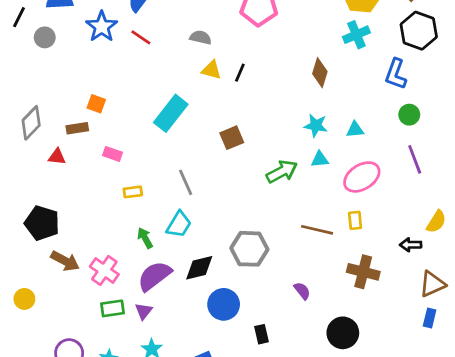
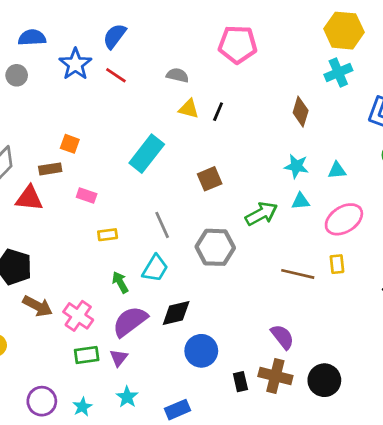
red triangle: (57, 157) -> (29, 198), size x1.5
gray hexagon: (249, 249) -> (215, 247), moved
brown cross: (363, 272) -> (275, 376), moved
purple semicircle: (302, 291) -> (282, 337), size x1.4

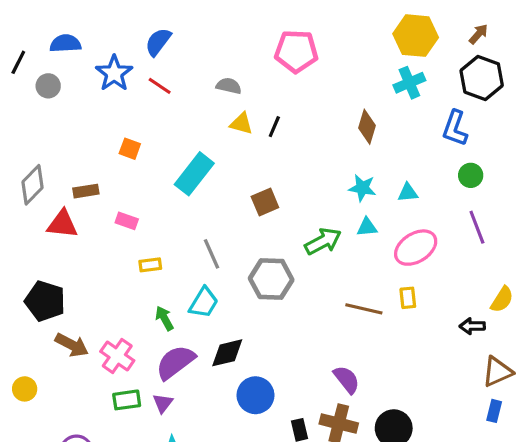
orange square: (70, 144) -> (130, 149), moved

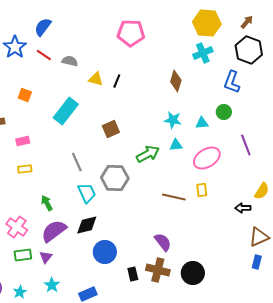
gray semicircle: (229, 86) -> (70, 61), moved
green circle: (471, 175) -> (224, 112), moved
pink rectangle: (127, 221) -> (23, 141), turned -32
yellow rectangle: (150, 265) -> (25, 169), moved
cyan trapezoid: (204, 303) -> (87, 193), moved, turned -55

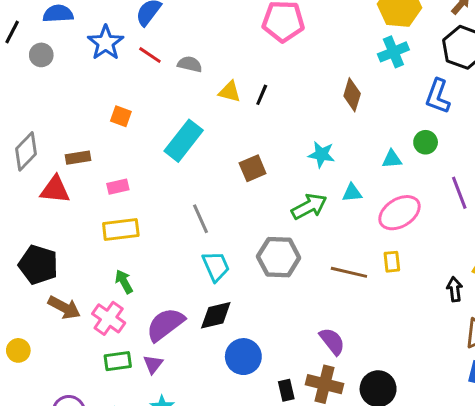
cyan star: (173, 120) -> (321, 154), moved
yellow rectangle: (25, 169) -> (121, 230), size x1.6
gray hexagon: (115, 178) -> (279, 257), moved
green arrow: (47, 203) -> (124, 282), moved
black arrow: (243, 208) -> (455, 289), turned 84

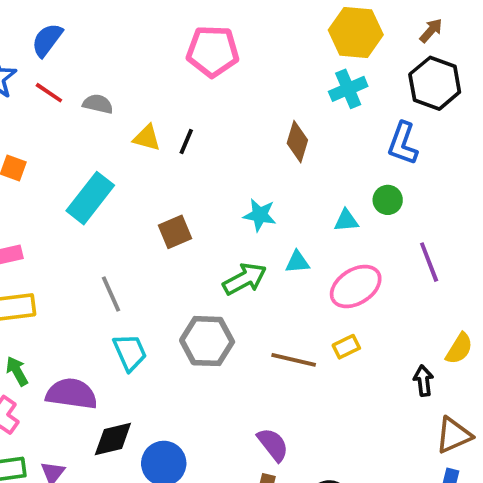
yellow rectangle: (392, 262) -> (346, 347), turned 70
black diamond: (216, 315) -> (113, 439), moved
purple semicircle: (165, 324) -> (72, 394), moved, turned 45

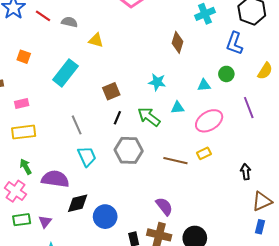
black line: (186, 142) -> (117, 118), moved
green arrow: (245, 279) -> (149, 117), turned -115
yellow semicircle: (459, 349) -> (265, 71), moved

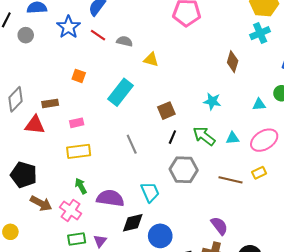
cyan triangle: (177, 108) -> (233, 138), moved
cyan trapezoid: (87, 156) -> (150, 192), moved

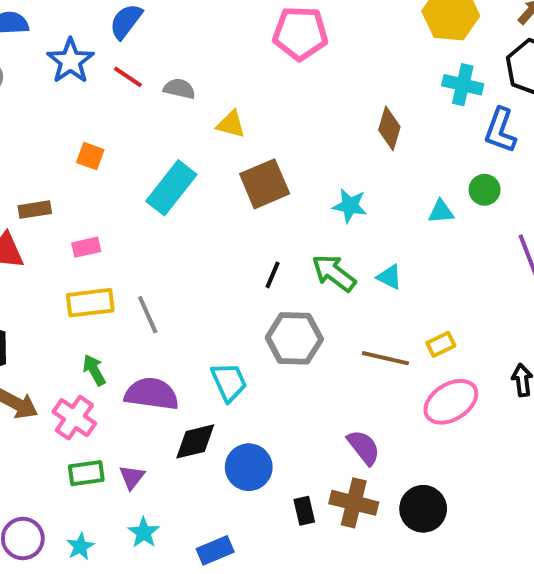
cyan cross: (260, 33) -> (463, 85), moved, turned 36
brown square: (166, 111) -> (265, 184), moved, size x1.4
cyan triangle: (233, 138) -> (389, 277), turned 32
pink ellipse: (264, 140) -> (451, 402), moved
gray line: (132, 144) -> (148, 315), moved

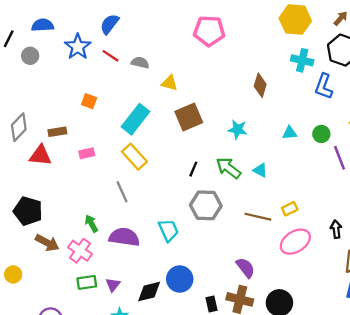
green circle: (485, 190) -> (321, 134), moved
yellow rectangle: (90, 303) -> (134, 157), moved, turned 55
black diamond: (195, 441) -> (149, 291), moved

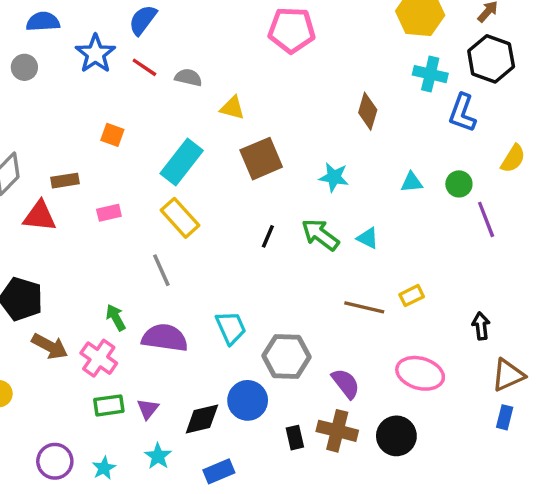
gray hexagon: (206, 205) -> (286, 356), moved
pink ellipse: (295, 242) -> (420, 373), moved, turned 48

